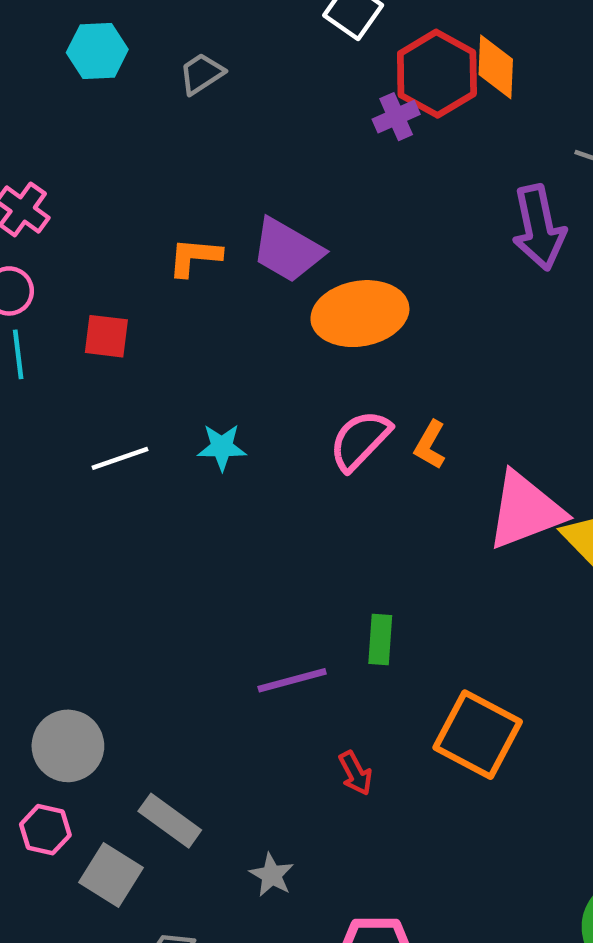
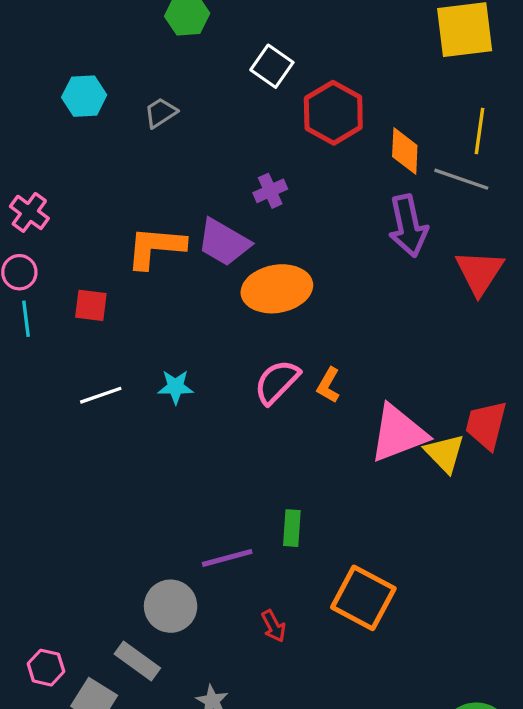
orange diamond: (496, 67) -> (405, 151), moved
purple cross: (396, 117) -> (270, 191), moved
orange L-shape: (195, 257) -> (156, 247), size x1.5
gray circle: (68, 746) -> (171, 606), moved

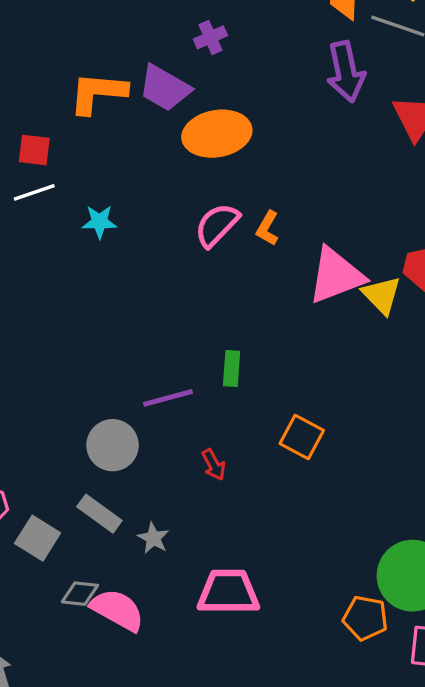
cyan star: (176, 387) -> (99, 222), moved
white line: (101, 395) -> (34, 192), moved
orange square: (363, 598) -> (302, 437), size x0.7
gray rectangle: (137, 661) -> (99, 514), moved

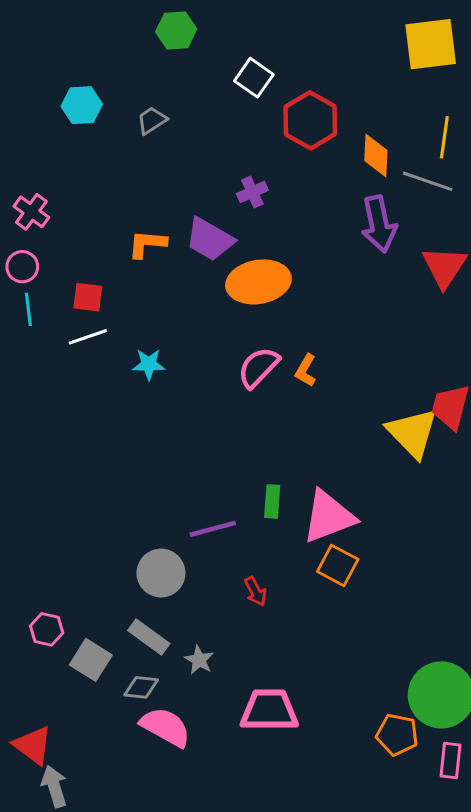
orange L-shape: (98, 93) -> (147, 244), size x0.7
pink triangle: (336, 276) -> (329, 517), moved
yellow triangle: (382, 295) -> (412, 433), size x1.4
gray diamond: (80, 594) -> (141, 687), moved

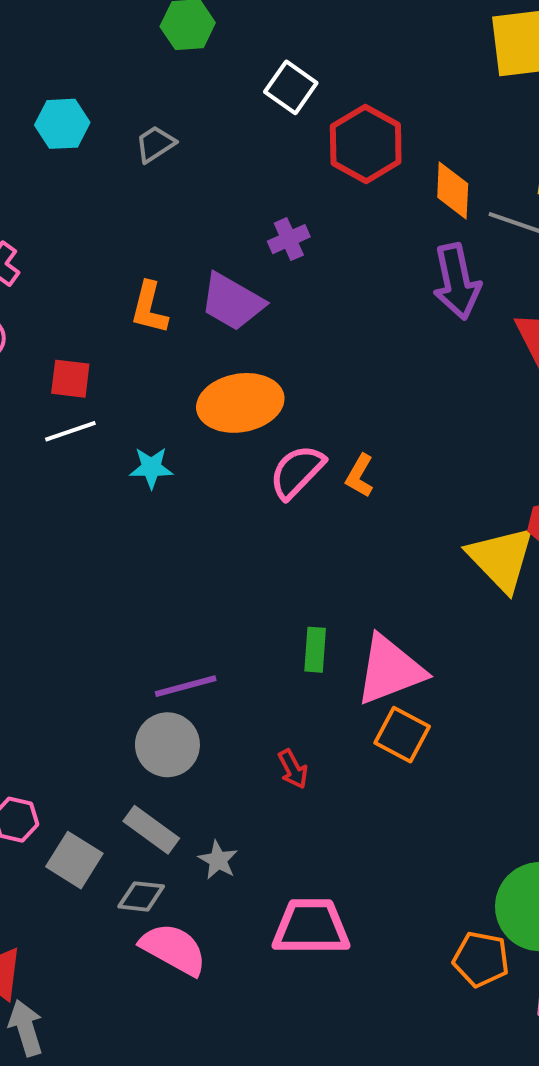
orange L-shape: (147, 244) -> (149, 308), turned -81
orange ellipse: (258, 282) -> (240, 403), moved
purple line: (213, 529) -> (186, 686), moved

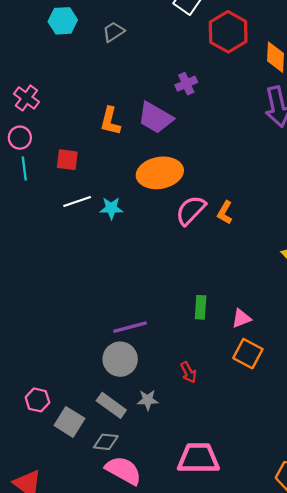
white line: (70, 431) -> (77, 202), moved
pink triangle: (390, 670) -> (241, 318), size x0.5
gray star: (218, 860) -> (148, 400), moved, turned -30

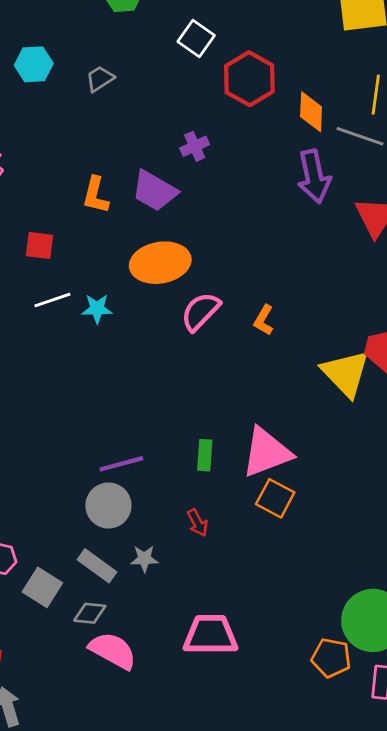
orange L-shape: (225, 213) -> (264, 320), moved
green rectangle: (201, 307) -> (205, 455), moved
pink triangle: (241, 318) -> (267, 452), size x2.0

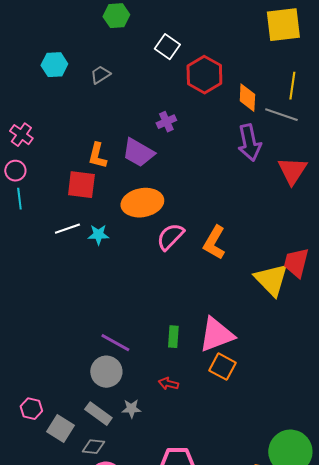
red square: (40, 245) -> (81, 185), moved, size x1.4
orange L-shape: (264, 320) -> (214, 243), size x1.6
purple line: (121, 464) -> (115, 343), turned 44
red arrow: (198, 523) -> (168, 384), turned 132

